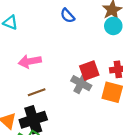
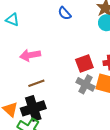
gray cross: (81, 83) -> (85, 84), moved

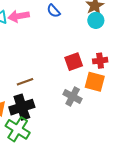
pink arrow: (30, 55) -> (19, 16), moved
gray cross: (85, 84) -> (73, 97), moved

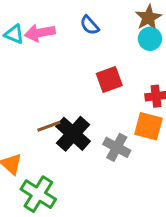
red square: (74, 62) -> (109, 80), moved
black cross: (22, 107) -> (73, 134), moved, turned -30

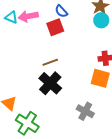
red square: (109, 80) -> (55, 27), moved
brown line: (49, 126) -> (50, 62), moved
gray cross: (117, 147) -> (85, 111), moved

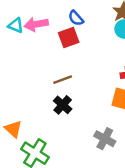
black cross: (50, 83) -> (63, 105), size x0.7

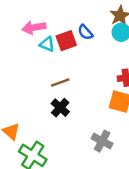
blue semicircle: (76, 18) -> (85, 32), moved
cyan triangle: (16, 25) -> (47, 44), moved

